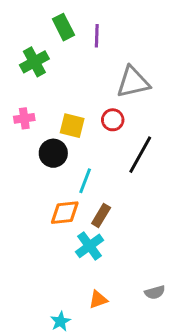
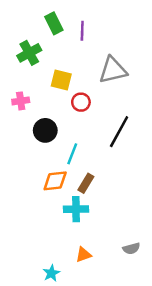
red circle: (113, 120) -> (81, 102), moved
yellow square: (72, 126) -> (61, 80), moved
cyan cross: (90, 246) -> (76, 209), turned 35

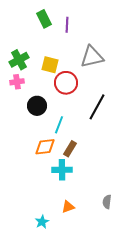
green cross: (29, 53) -> (19, 60), moved
red circle: (81, 102) -> (66, 83), size x1.5
gray semicircle: (131, 249) -> (107, 202), turned 112

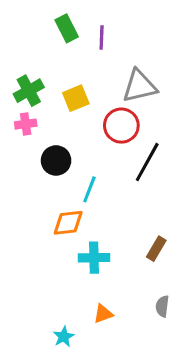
yellow square: (50, 65) -> (76, 98), turned -36
red circle: (66, 83) -> (121, 126), moved
brown rectangle: (70, 149) -> (156, 249), moved

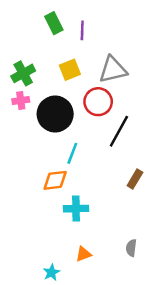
yellow square: (76, 98) -> (70, 70), moved
black circle: (56, 160) -> (55, 114), moved, size x1.5
brown rectangle: (156, 249) -> (135, 179), moved

